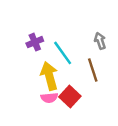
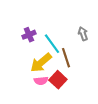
brown line: (93, 70) -> (66, 58), moved
yellow arrow: (49, 76) -> (41, 63), turned -115

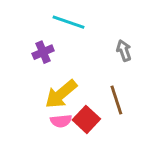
cyan line: (52, 44) -> (68, 22), moved, turned -35
brown line: (66, 58) -> (116, 100), moved

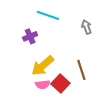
gray arrow: (124, 51) -> (87, 27), moved

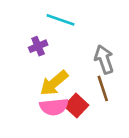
gray arrow: (87, 27) -> (104, 59), moved, size x1.5
pink semicircle: (43, 85) -> (54, 107), size x1.5

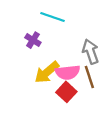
purple cross: (38, 46) -> (33, 40), turned -35
pink semicircle: (54, 107) -> (68, 72), moved

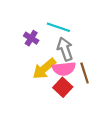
cyan line: (53, 17) -> (58, 27), moved
gray arrow: (91, 52) -> (65, 49), moved

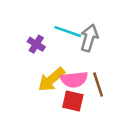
gray arrow: (65, 49) -> (89, 38), moved, turned 35
red square: (63, 87) -> (73, 101), turned -30

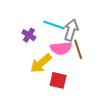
pink semicircle: (74, 80) -> (61, 48), moved
brown line: (98, 85) -> (78, 49), moved

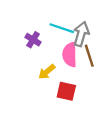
pink semicircle: (61, 48) -> (70, 55), turned 95
yellow arrow: (41, 63) -> (47, 72), size x0.7

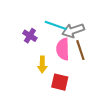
gray arrow: (81, 34) -> (73, 31), turned -125
yellow arrow: (47, 72) -> (42, 65), turned -49

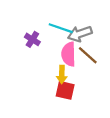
brown line: (80, 50) -> (88, 55), turned -30
yellow arrow: (42, 65) -> (62, 74), moved

